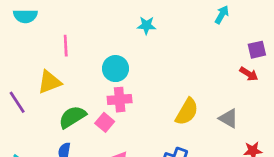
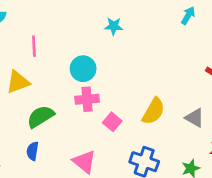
pink square: (105, 122) -> (112, 122), moved

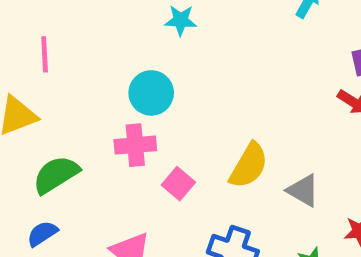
cyan circle: (83, 69) -> (151, 93), moved
gray triangle: (195, 118) -> (303, 190), moved
blue semicircle: (33, 151) -> (42, 234), turned 48

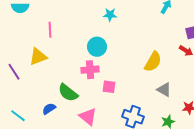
yellow semicircle: (249, 166) -> (153, 62), moved
green semicircle: (56, 175) -> (68, 93), moved, turned -110
pink square: (178, 184) -> (109, 87), turned -32

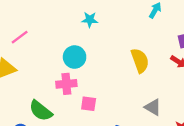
pink line: (50, 30) -> (20, 37), turned 56
yellow semicircle: (153, 62) -> (140, 61), moved, turned -50

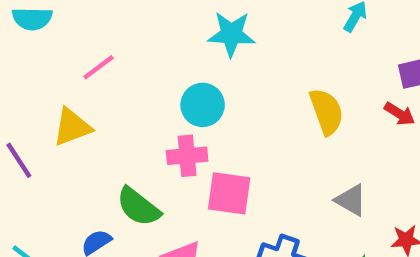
cyan star: (90, 20) -> (231, 34), size x1.5
pink square: (89, 104) -> (229, 193), size x1.5

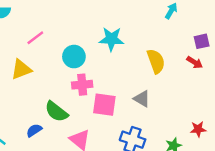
cyan star: (231, 34) -> (111, 39), moved
cyan circle: (203, 105) -> (74, 57), moved
gray triangle: (351, 200) -> (142, 99), moved

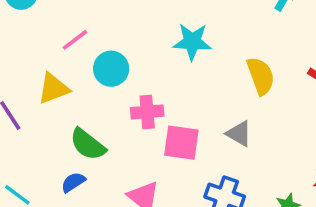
cyan circle: (74, 57) -> (111, 69), moved
green semicircle: (56, 112) -> (88, 144), moved

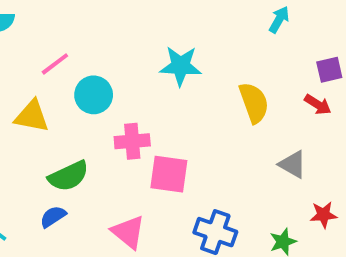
yellow triangle: (53, 89) -> (32, 116), turned 32
gray triangle: (239, 134) -> (293, 164), moved
green semicircle: (88, 144) -> (68, 176), turned -63

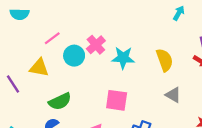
cyan star: (181, 66) -> (123, 58), moved
pink cross: (132, 141) -> (96, 45), moved, turned -36
gray triangle: (293, 164) -> (173, 95), moved

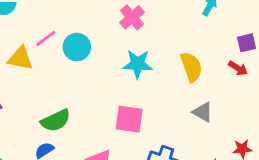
pink cross: (96, 45) -> (132, 17), moved
cyan circle: (74, 56) -> (77, 47), moved
yellow triangle: (39, 68) -> (20, 58), moved

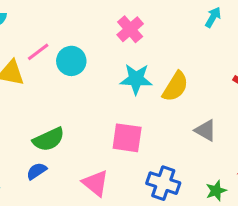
yellow semicircle: (191, 67) -> (175, 87), moved, turned 52

